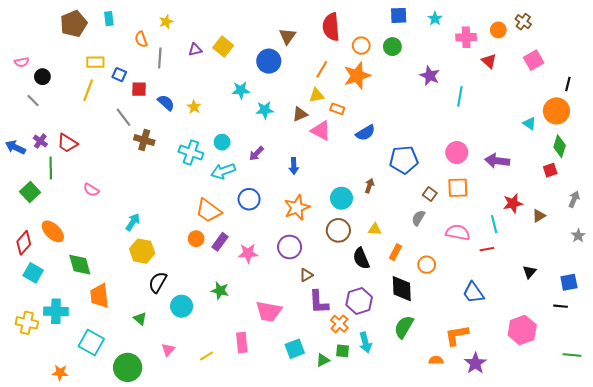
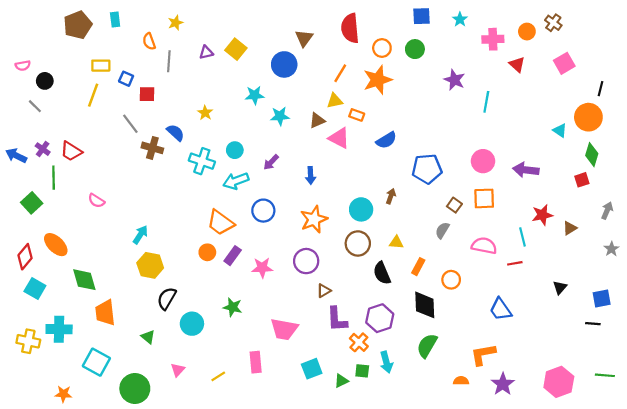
blue semicircle: (166, 103) -> (175, 133), moved
pink hexagon: (522, 330) -> (559, 382), moved

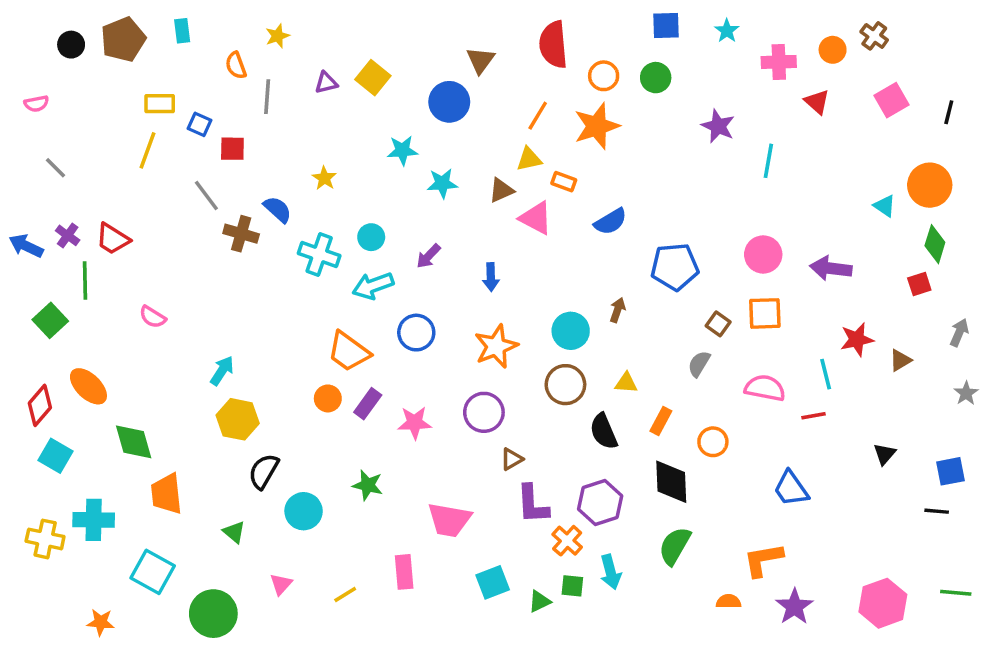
black circle: (45, 81) -> (71, 45), moved
black line: (601, 89) -> (949, 112), moved

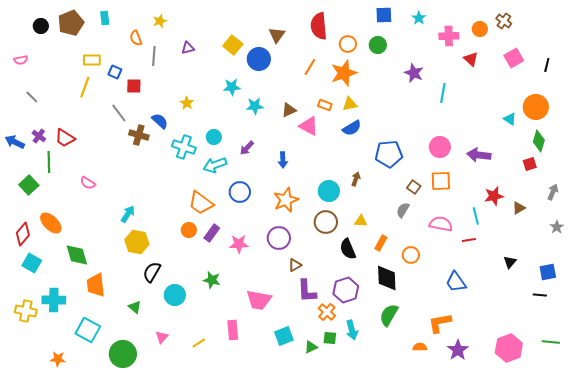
yellow square: (373, 78) -> (233, 45), moved
yellow triangle: (529, 159) -> (350, 104), moved

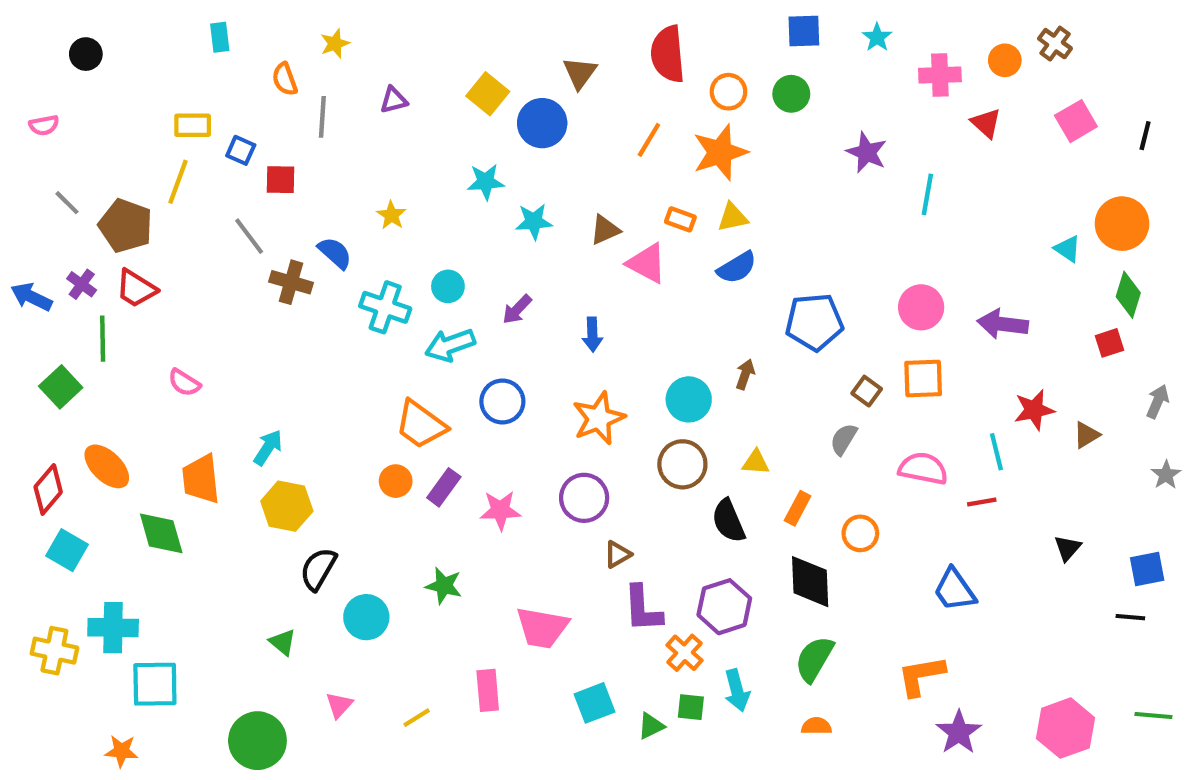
brown pentagon: (71, 23) -> (126, 226), moved, turned -30
orange trapezoid: (96, 285) -> (201, 479), moved
cyan square: (88, 330) -> (155, 684), moved, turned -30
orange semicircle: (420, 347) -> (816, 726), moved

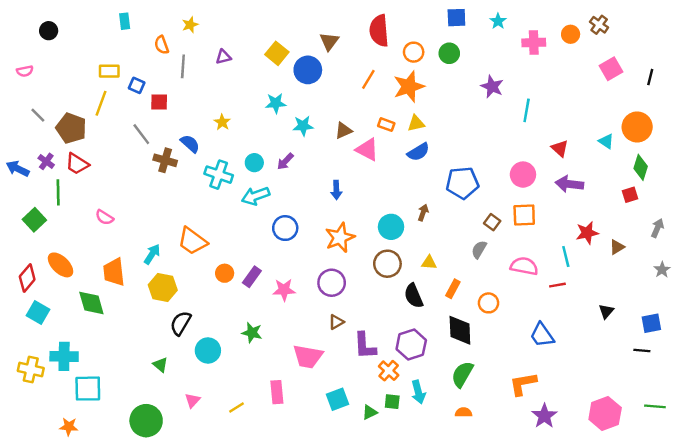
red triangle: (986, 123) -> (560, 148), moved
purple arrow: (517, 309) -> (285, 161), moved
orange trapezoid: (421, 425) -> (192, 241), moved
brown triangle: (618, 554) -> (336, 322), moved

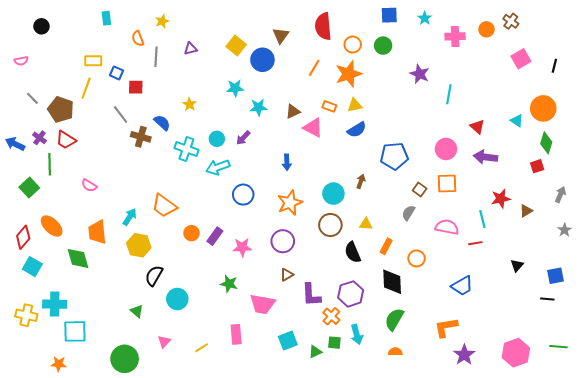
green star: (252, 333) -> (229, 284), moved
blue trapezoid: (542, 335) -> (462, 286), turned -85

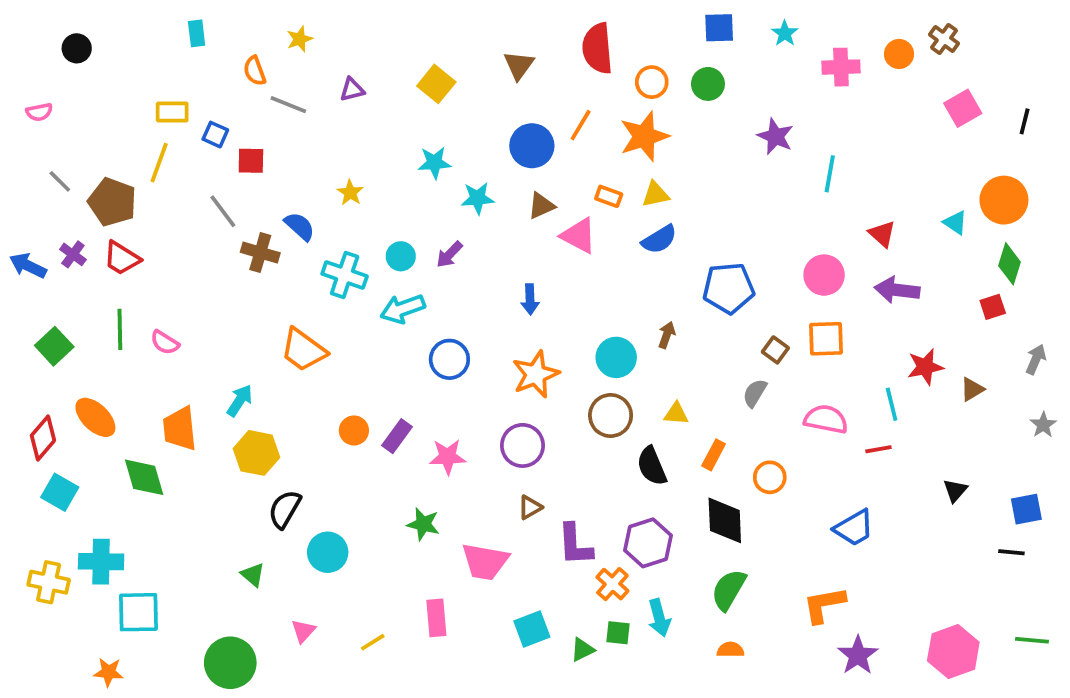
gray line: (156, 57) -> (288, 105), turned -72
blue circle: (262, 60) -> (532, 146), moved
green line: (50, 164) -> (120, 329), moved
orange trapezoid: (164, 206) -> (303, 350), moved

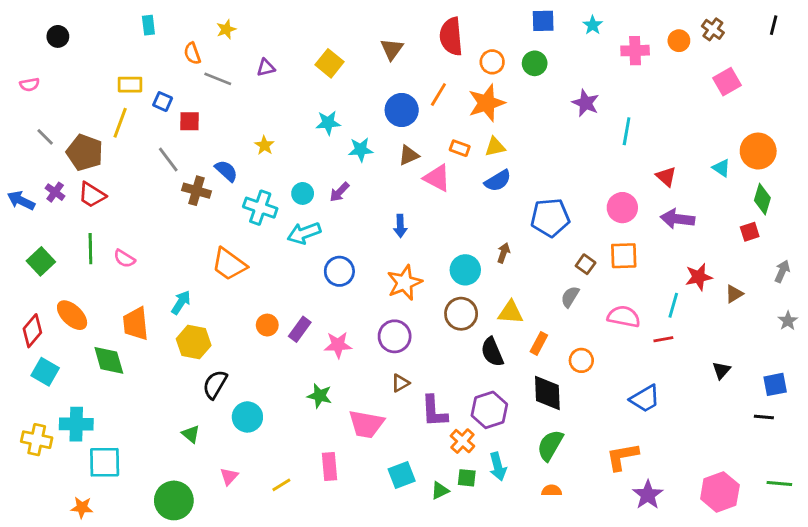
black line: (1025, 121) -> (774, 25), moved
cyan line: (892, 404) -> (673, 305), turned 30
yellow triangle: (676, 414) -> (511, 312), size x1.4

